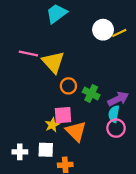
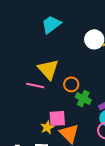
pink line: (28, 53) -> (35, 85), moved
orange circle: (68, 86) -> (71, 84), moved

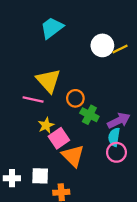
pink square: (57, 118) -> (59, 138), turned -30
yellow star: (47, 127) -> (46, 125), moved

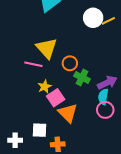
white cross: (12, 178) -> (15, 140), moved

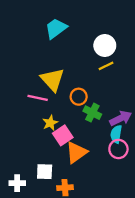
yellow line: (108, 21) -> (106, 66), moved
orange triangle: (68, 113) -> (76, 152), turned 40

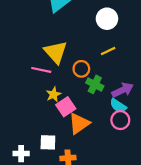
yellow line: (106, 66) -> (108, 51), moved
cyan semicircle: (116, 134) -> (118, 106), turned -66

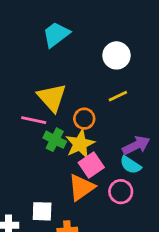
green cross: (95, 84) -> (55, 140), moved
yellow star: (53, 94) -> (80, 144), moved, size x1.5
pink square: (66, 107) -> (91, 165), moved
pink circle: (120, 120) -> (121, 192), moved

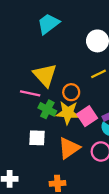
yellow star: (80, 144) -> (68, 113), turned 30
pink square: (91, 165) -> (87, 116), moved
white square: (42, 211) -> (37, 138), moved

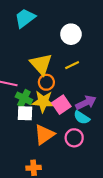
yellow triangle: (45, 75) -> (41, 64), moved
white square: (37, 138) -> (25, 113), moved

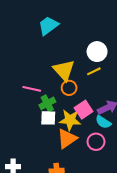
white circle: (71, 34) -> (97, 52), moved
green cross: (24, 98) -> (47, 103), turned 35
yellow star: (43, 101) -> (70, 120), moved

